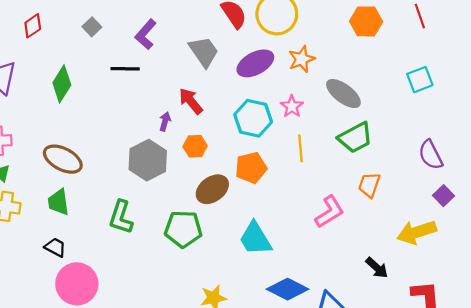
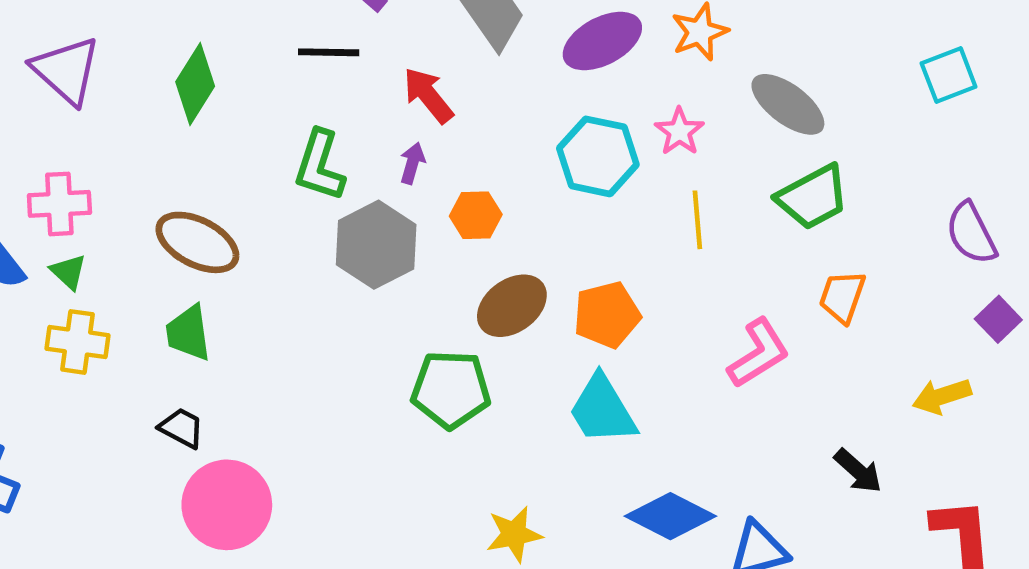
red arrow: (191, 101) -> (428, 95), moved
orange pentagon: (251, 168) -> (607, 315), moved
green L-shape: (121, 217) -> (320, 165), moved
yellow arrow: (417, 232) -> (942, 396), size x0.7

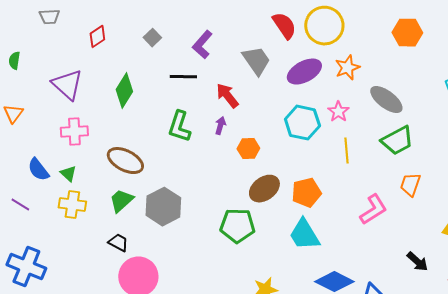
pink cross: (59, 204) -> (74, 132), moved
gray hexagon: (376, 245) -> (163, 207), moved
green trapezoid: (188, 333) -> (121, 201), turned 56

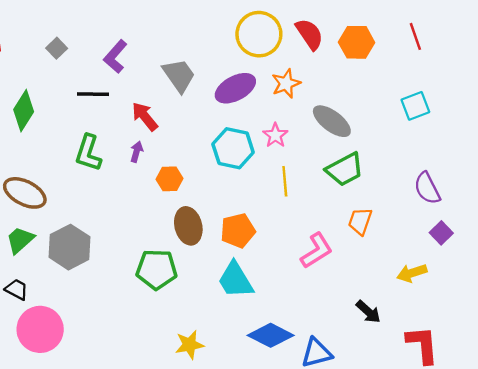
red semicircle: (284, 26) -> (310, 34), moved
brown ellipse: (264, 189) -> (188, 226), turned -68

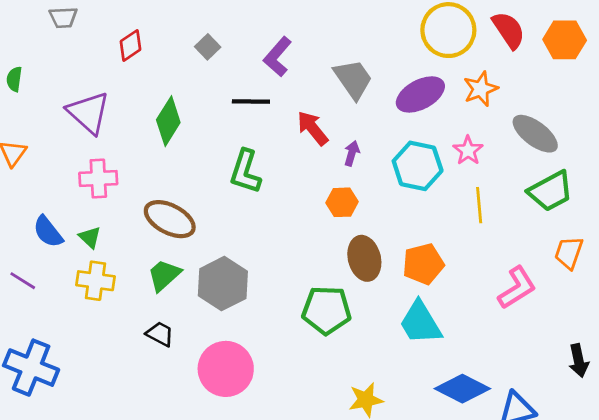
purple arrow: (137, 152) -> (352, 153), moved
black arrow: (368, 312) -> (579, 361), turned 36
pink circle: (40, 329) -> (226, 369), moved

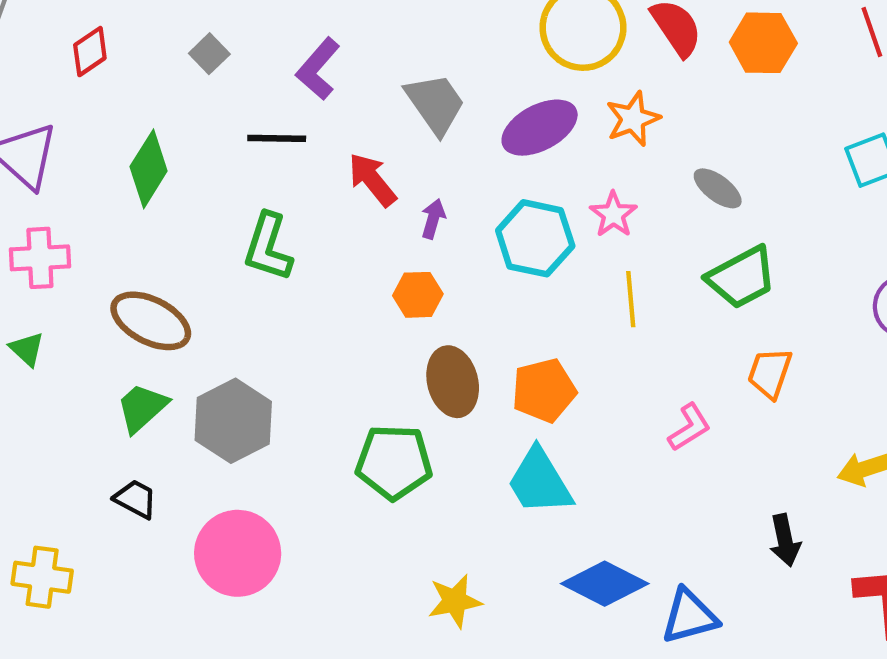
gray ellipse: (535, 134) -> (718, 188), size x0.7
yellow cross: (96, 281) -> (42, 577), moved
pink L-shape: (517, 288) -> (689, 427), size x0.7

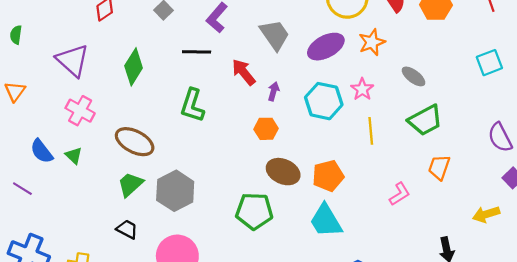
pink cross: (40, 258) -> (80, 111), turned 32
brown ellipse: (453, 382) -> (283, 172), turned -52

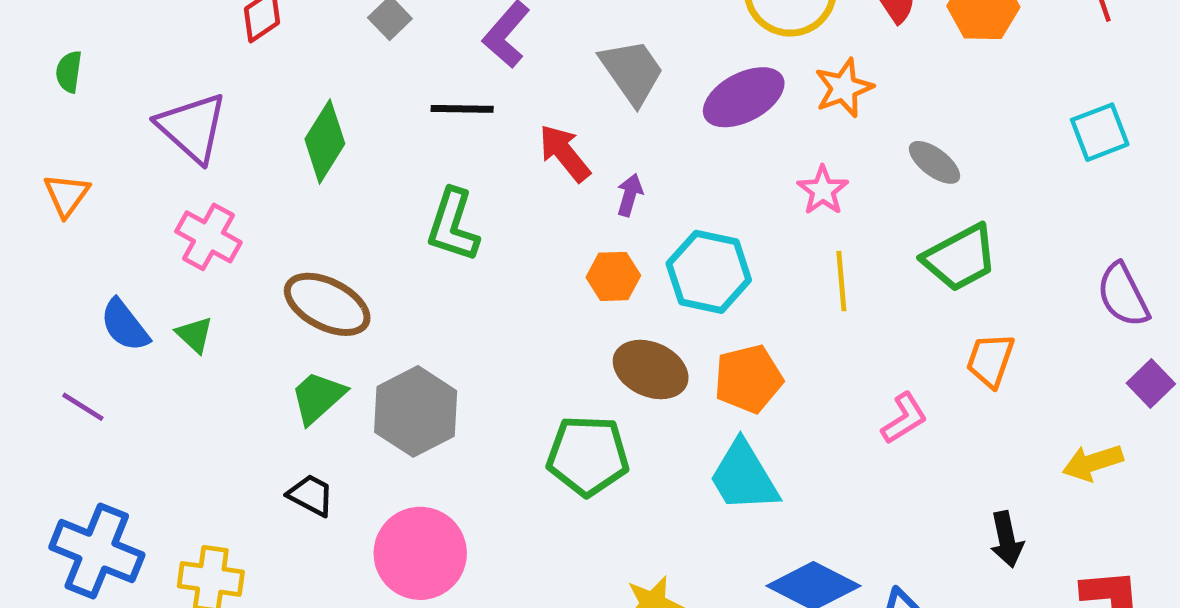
cyan hexagon: (324, 101) -> (709, 272), moved

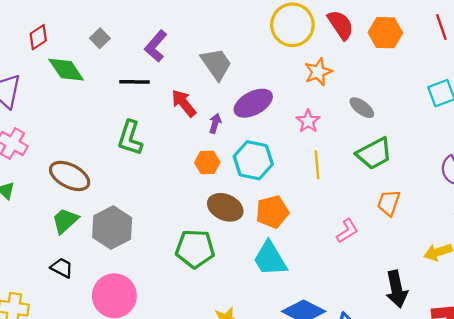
purple ellipse: (744, 97) -> (253, 103), moved
green diamond: (325, 141) -> (66, 70), moved, turned -66
black arrow: (1007, 539) -> (397, 289), size x1.4

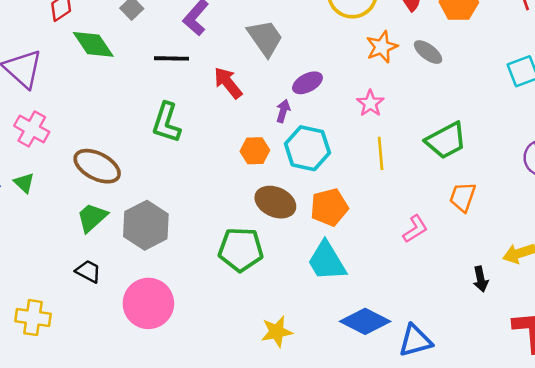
purple ellipse: (253, 103) -> (307, 83), size x0.7
gray ellipse: (362, 108) -> (428, 52), moved
purple arrow: (215, 123) -> (283, 111), moved
black arrow: (397, 289) -> (481, 279), moved, size x0.6

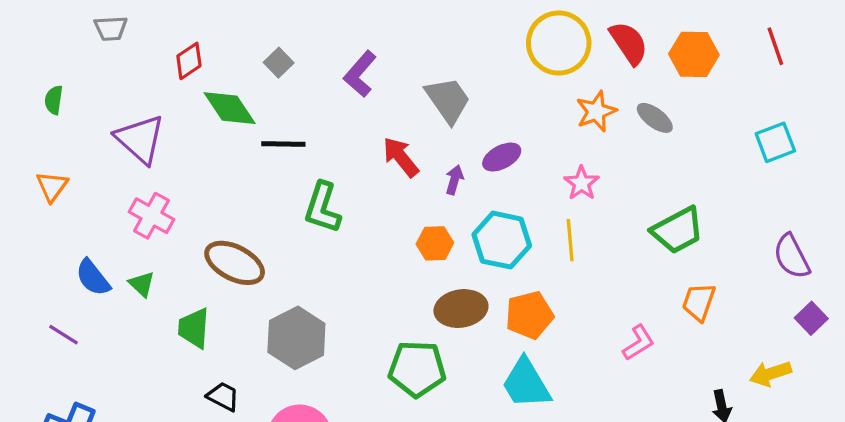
black line: (172, 58) -> (283, 144), moved
purple arrow: (283, 111) -> (454, 180), moved
yellow line: (381, 153) -> (570, 240), moved
brown ellipse: (275, 202) -> (461, 309), turned -33
green trapezoid: (92, 217) -> (194, 328), moved, turned -44

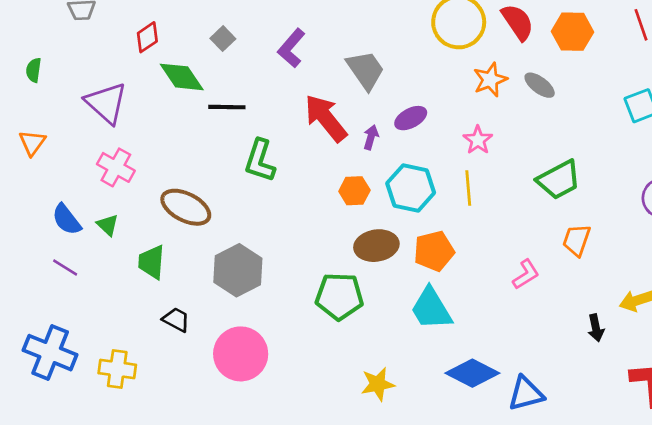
red arrow: (401, 157) -> (326, 118), size x1.4
purple line: (64, 335) -> (65, 268), moved

